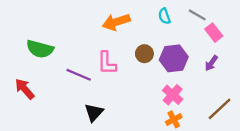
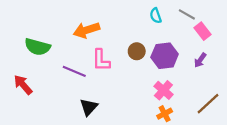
orange arrow: (116, 22) -> (87, 30), moved

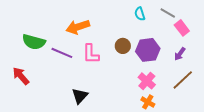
purple line: (74, 71) -> (62, 53), moved
brown line: (208, 104) -> (183, 80), moved
orange cross: (165, 114) -> (148, 102), turned -32

